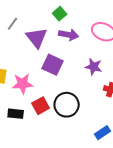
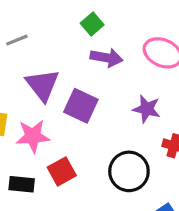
gray line: (13, 24) -> (17, 40), turned 32
purple triangle: (37, 38) -> (42, 85), moved
black circle: (67, 105) -> (129, 171), moved

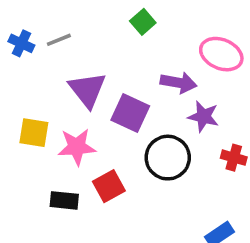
purple arrow: (107, 58) -> (178, 83), moved
black circle: (129, 171) -> (168, 158), moved

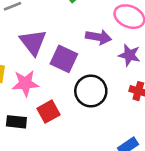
purple star: (203, 117) -> (129, 55), moved

